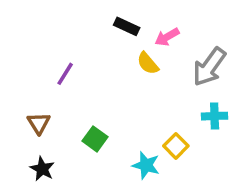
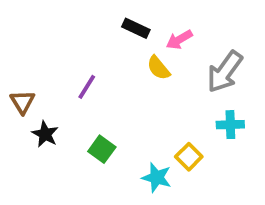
purple line: (65, 74) -> (87, 87), moved
brown triangle: (39, 123) -> (22, 102), moved
black star: (42, 169) -> (45, 134), moved

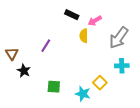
yellow semicircle: (159, 68) -> (84, 36), turned 40
green square: (102, 149) -> (54, 87), moved, turned -32

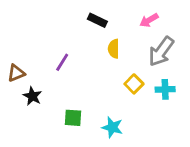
pink arrow: (95, 21) -> (149, 20), moved
brown triangle: (12, 54) -> (16, 73), turned 40
yellow square: (100, 83) -> (134, 84), moved

